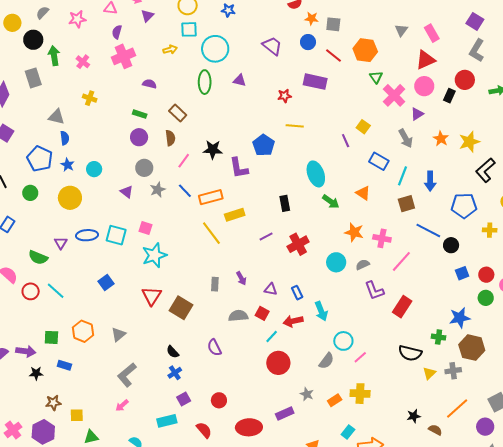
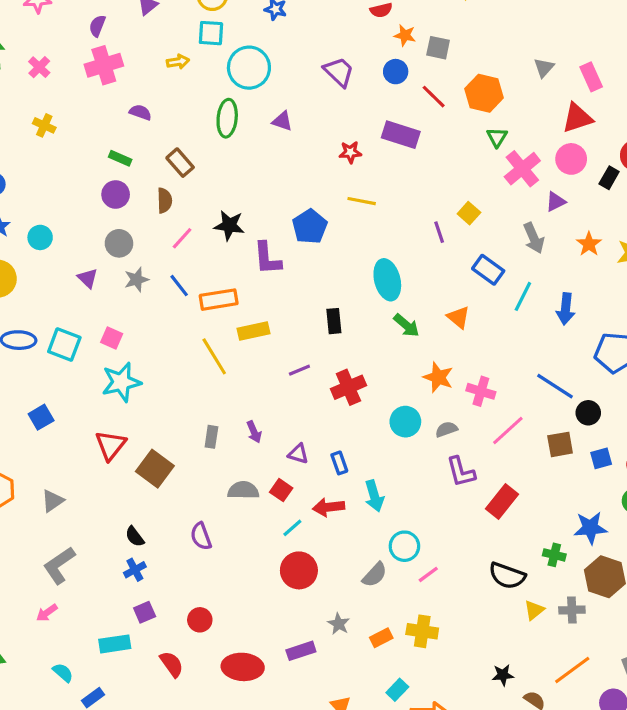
brown square: (406, 204) -> (560, 444), moved

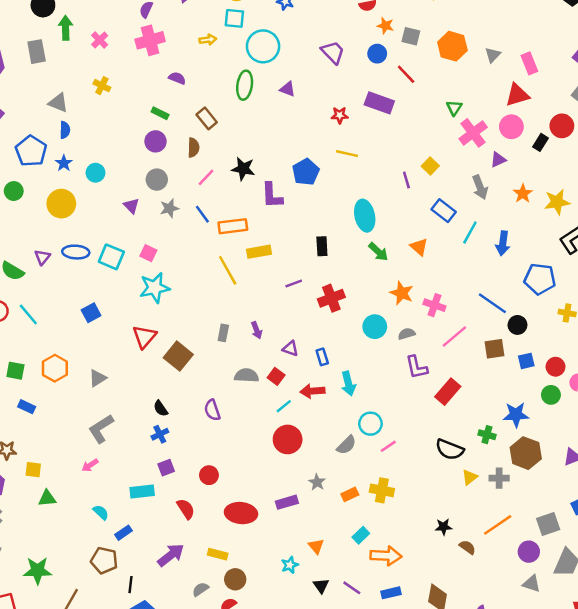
orange hexagon: (484, 93) -> (452, 46), moved

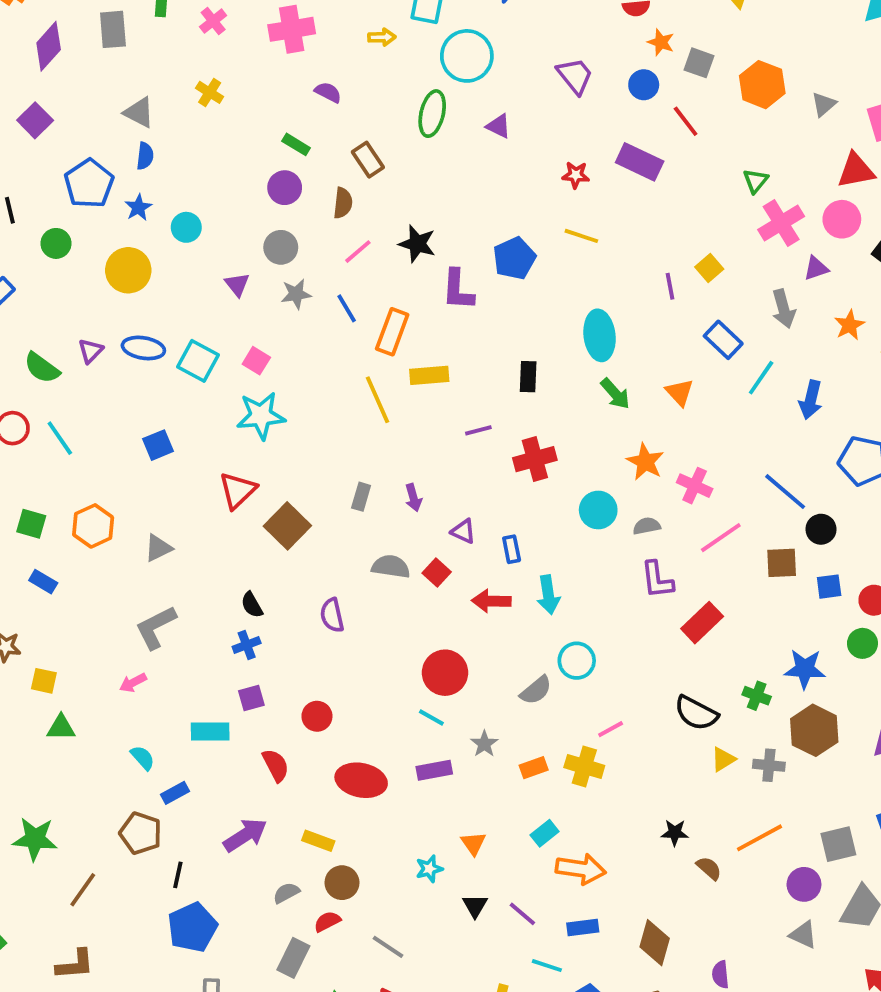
orange rectangle: (233, 226) -> (392, 332), turned -68
cyan line: (284, 406) -> (431, 718), moved, turned 63
pink line: (388, 446) -> (611, 729), moved

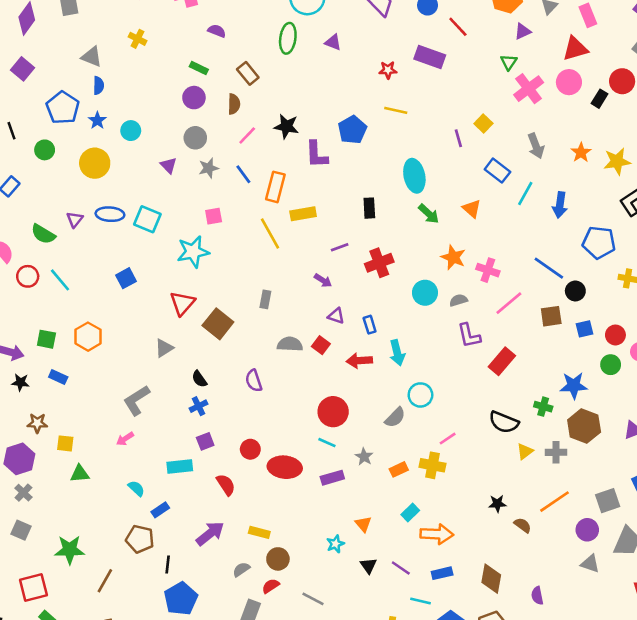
purple triangle: (816, 268) -> (523, 31), moved
pink square: (256, 361) -> (214, 216), moved, turned -36
purple arrow: (413, 498) -> (323, 280), moved, turned -36
gray triangle: (158, 548) -> (164, 348), moved
red ellipse: (361, 780) -> (285, 467), moved

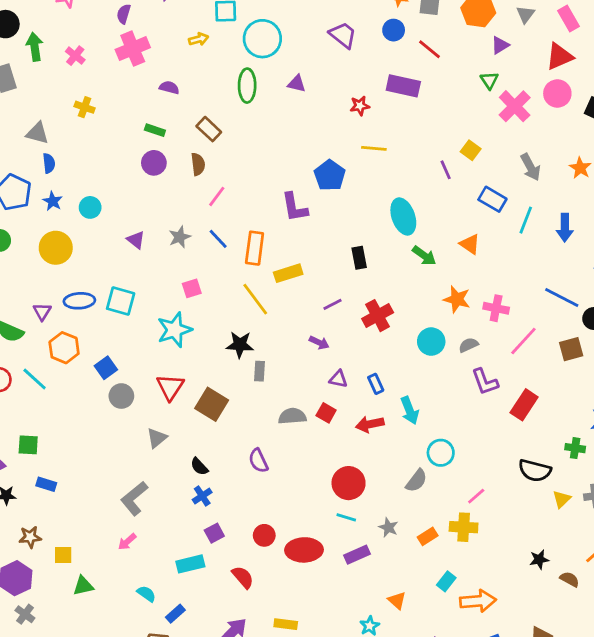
black star: (286, 126) -> (240, 345), moved
gray circle: (195, 138) -> (121, 396), moved
orange hexagon: (88, 337) -> (64, 348), moved

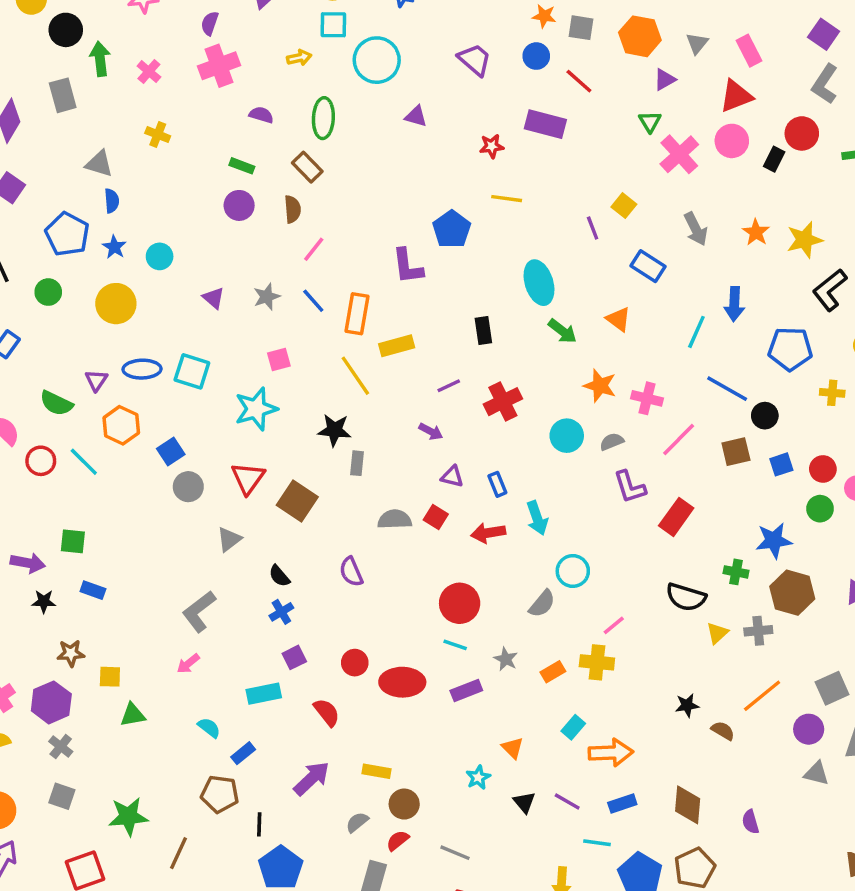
green ellipse: (247, 86) -> (323, 118), moved
cyan line: (526, 220) -> (696, 332), moved

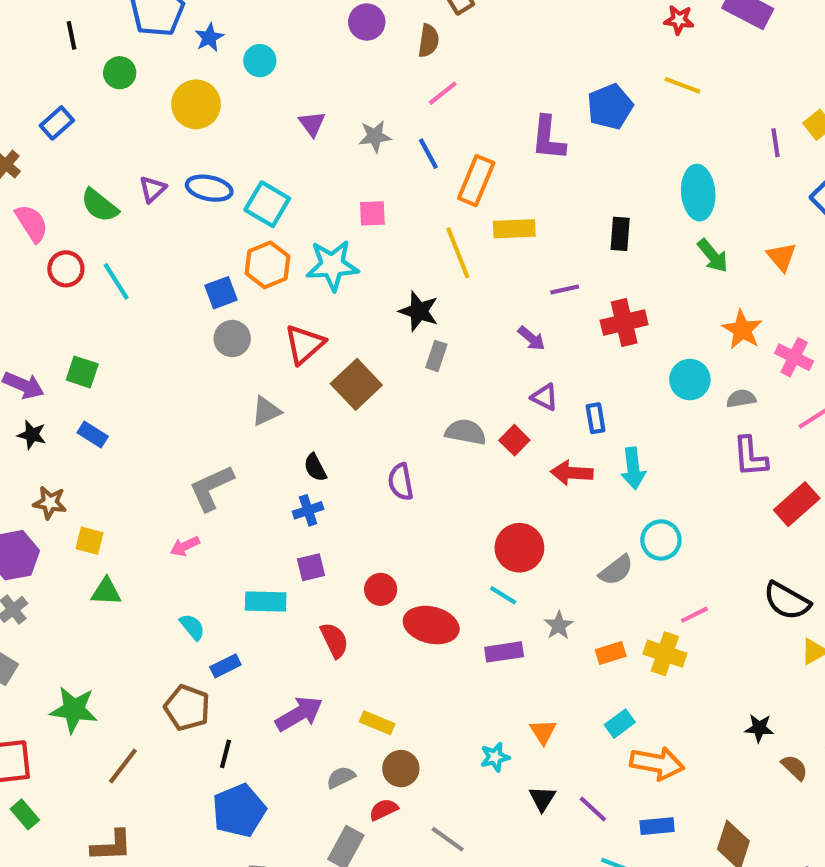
orange hexagon: (121, 425) -> (267, 265), moved

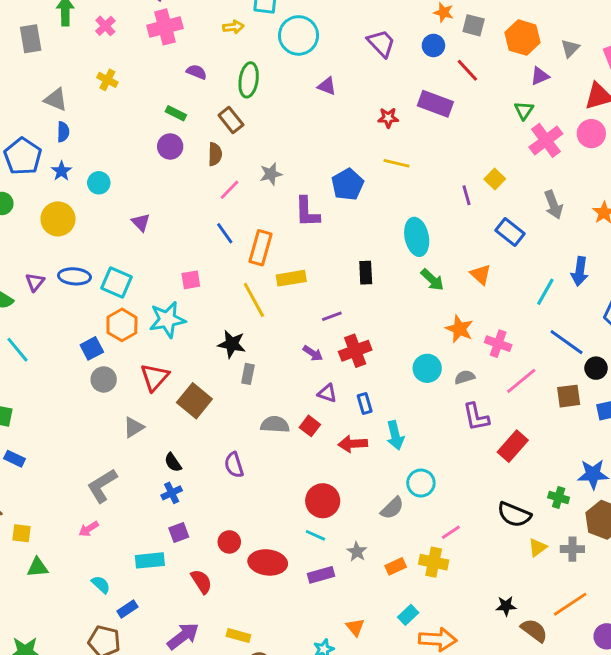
gray star: (375, 136) -> (271, 174), moved
red cross: (624, 322) -> (355, 351), moved
brown semicircle: (794, 767) -> (534, 630), size x1.4

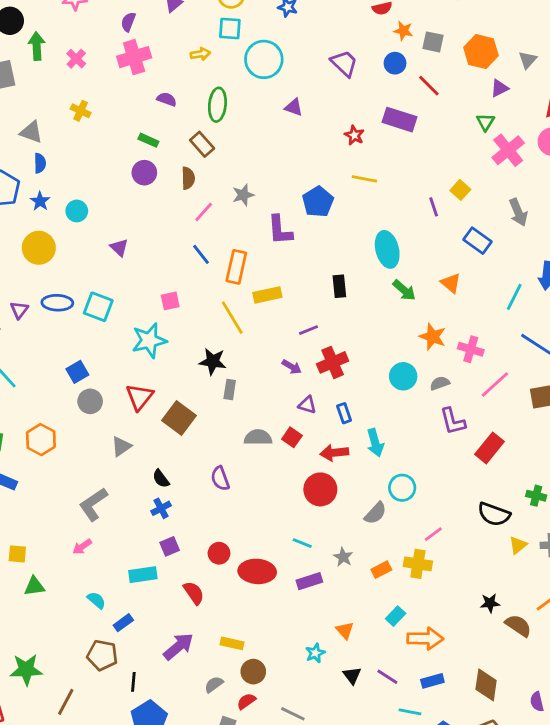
red star: (388, 118) -> (354, 135), turned 30
orange hexagon: (122, 325) -> (41, 440), moved
red circle: (323, 501) -> (320, 489), moved

